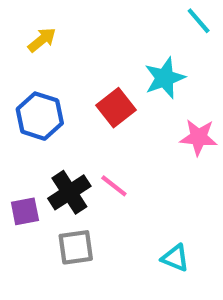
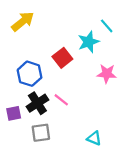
cyan line: (199, 21) -> (107, 26), moved
yellow arrow: (42, 40) -> (23, 21), size x1.5
blue hexagon: (40, 116) -> (30, 74), moved

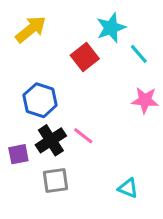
cyan line: (107, 26) -> (139, 54), moved
cyan star: (89, 42) -> (111, 28), moved
red square: (62, 58) -> (85, 57), moved

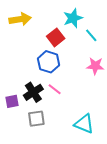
yellow arrow: (31, 29) -> (20, 19), turned 30
blue hexagon: (40, 100) -> (49, 62), moved
cyan triangle: (128, 188) -> (84, 124), size x1.5

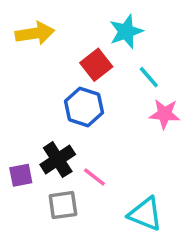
cyan line: (91, 35) -> (149, 77), moved
pink line: (55, 89) -> (94, 177), moved

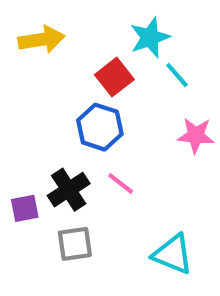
cyan line: (149, 77) -> (177, 75), moved
pink line: (94, 177) -> (121, 183), moved

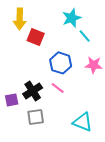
yellow arrow: (41, 40) -> (20, 19), turned 100
red square: (114, 77) -> (36, 37), moved, turned -30
blue hexagon: (100, 127) -> (61, 63), moved

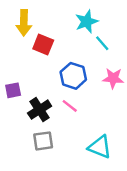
purple square: (12, 100) -> (13, 90), moved

